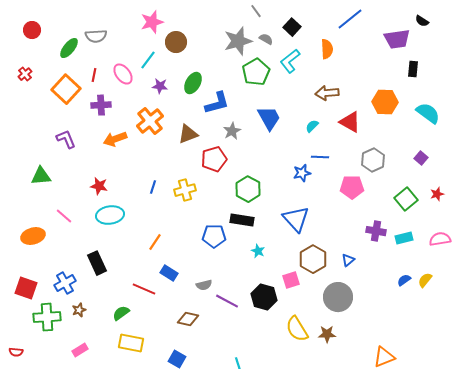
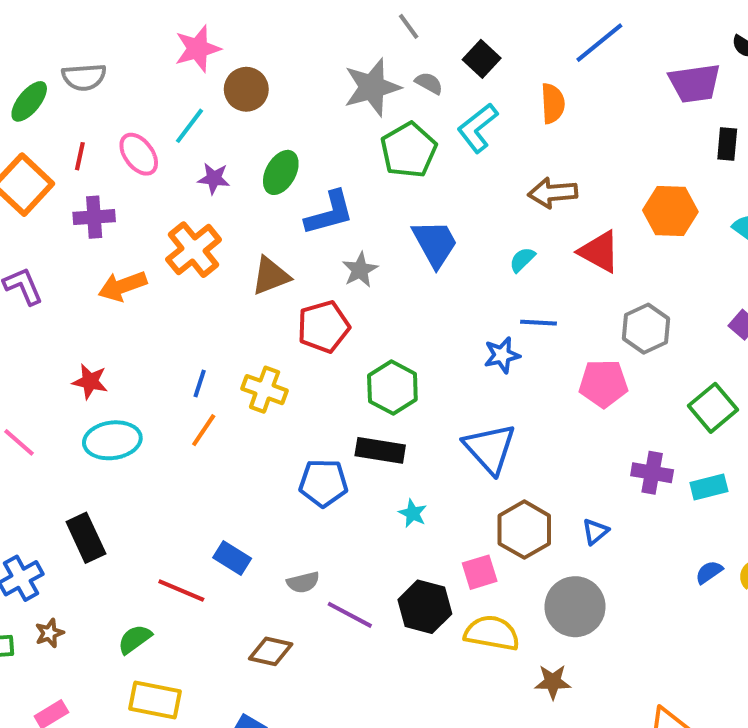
yellow cross: (185, 190) -> (265, 390), turned 35
orange line: (155, 242) -> (204, 430), moved
yellow semicircle: (297, 329) -> (492, 633), moved, turned 132

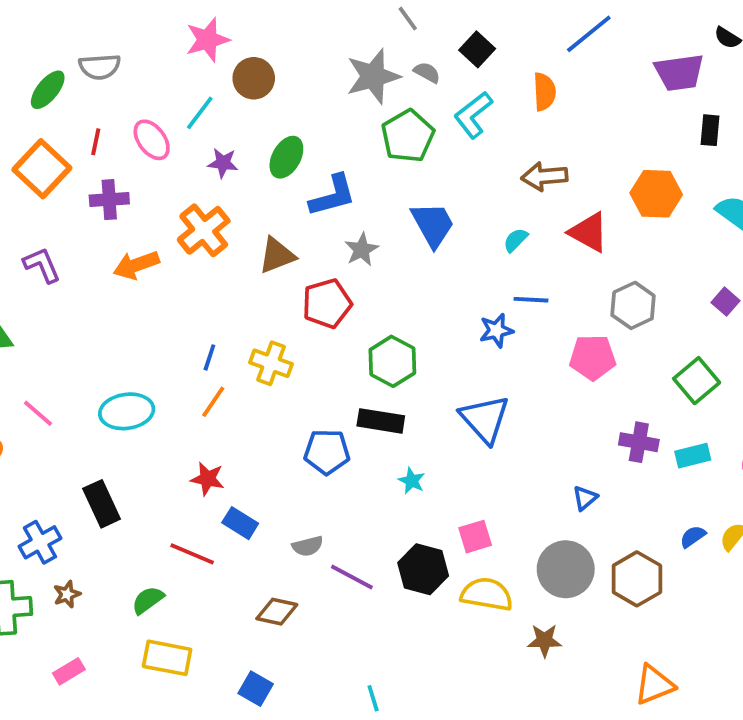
red star: (90, 381) -> (207, 479), moved
brown hexagon: (524, 530) -> (637, 579), moved

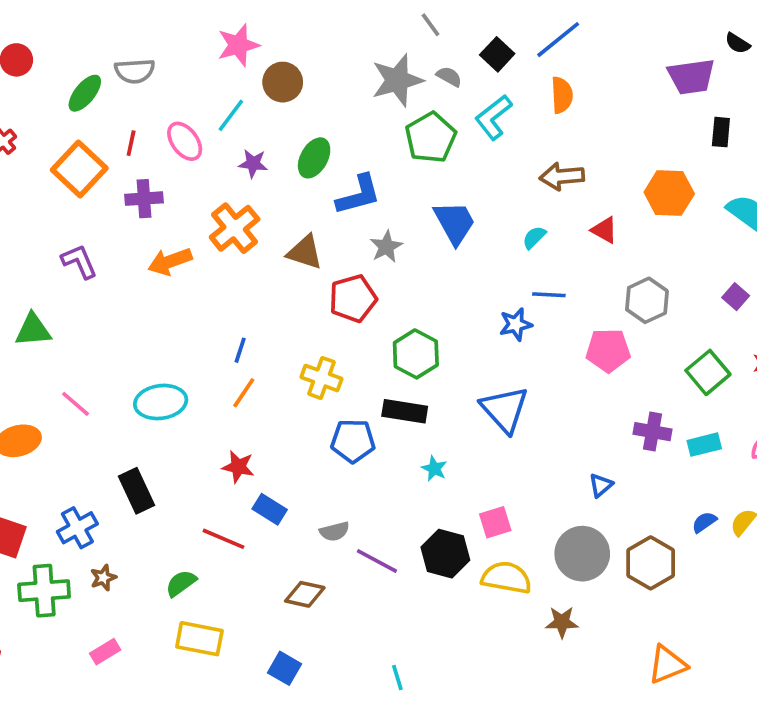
blue line: (589, 34) -> (558, 40), moved
red triangle: (589, 232) -> (604, 230), size x0.7
brown triangle: (277, 255) -> (305, 252), turned 39
yellow cross: (271, 363) -> (321, 378), moved

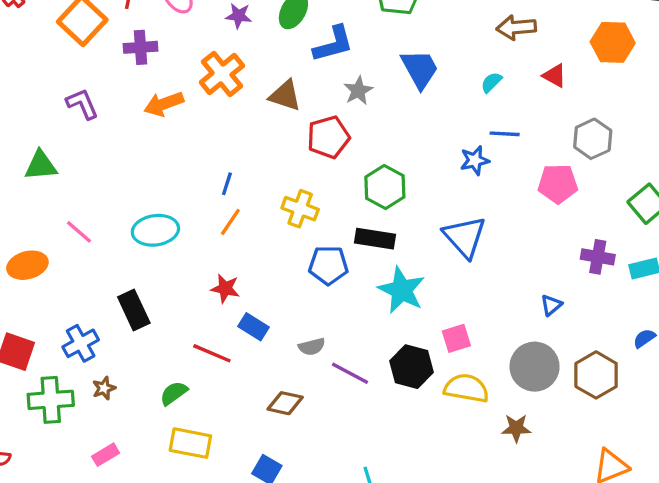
cyan star: (434, 469) -> (402, 290), size x2.0

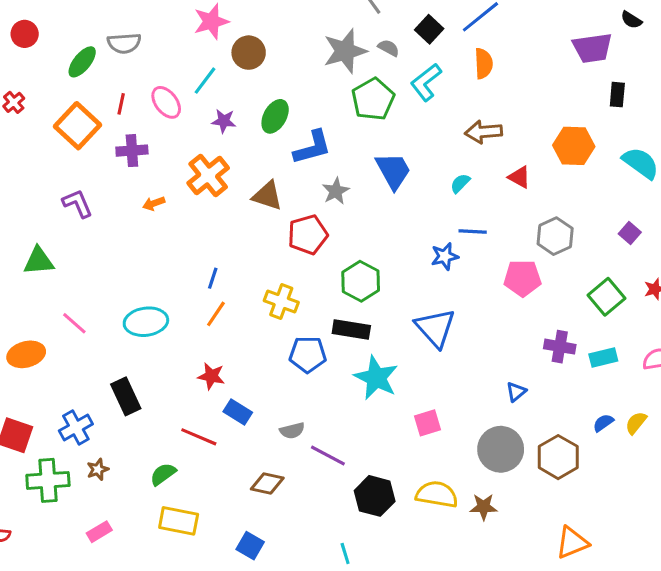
orange arrow: (164, 104) -> (154, 203), size x0.6
black hexagon: (412, 367) -> (375, 496), moved
yellow semicircle: (466, 388) -> (437, 494), moved

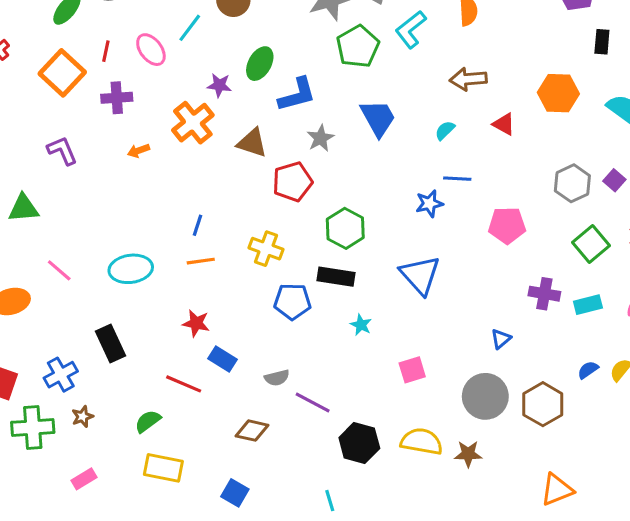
purple star: (224, 121) -> (219, 85), moved
gray hexagon: (555, 236) -> (572, 183), moved
orange line: (216, 314) -> (201, 261), turned 48
cyan star: (376, 378) -> (361, 325), size x0.5

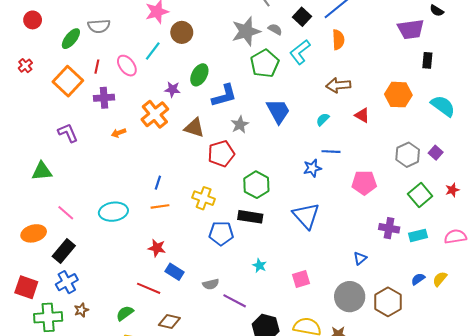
cyan star: (361, 325) -> (260, 266), moved
black rectangle: (110, 343) -> (64, 251), moved, turned 65
brown diamond: (252, 431) -> (169, 321), moved

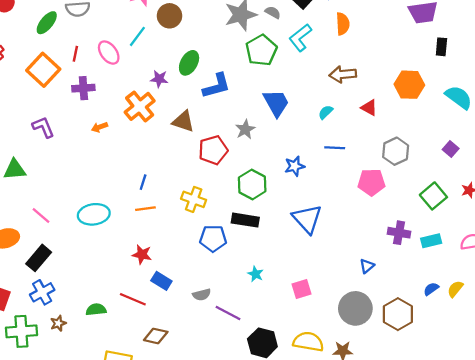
gray star: (240, 125) -> (245, 129), moved
gray hexagon: (408, 155) -> (396, 151), moved
blue star: (312, 168) -> (295, 166), moved
green semicircle: (125, 313) -> (96, 310), moved, turned 30

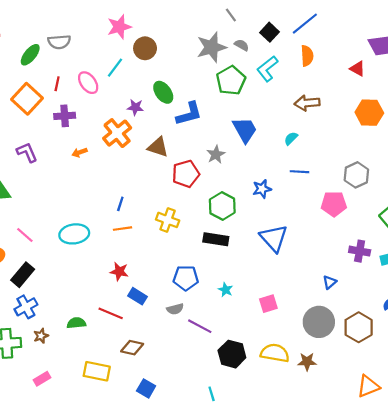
green ellipse: (189, 63) -> (163, 92), turned -65
red triangle: (369, 108) -> (357, 69), moved
blue pentagon: (213, 238) -> (186, 278), moved

